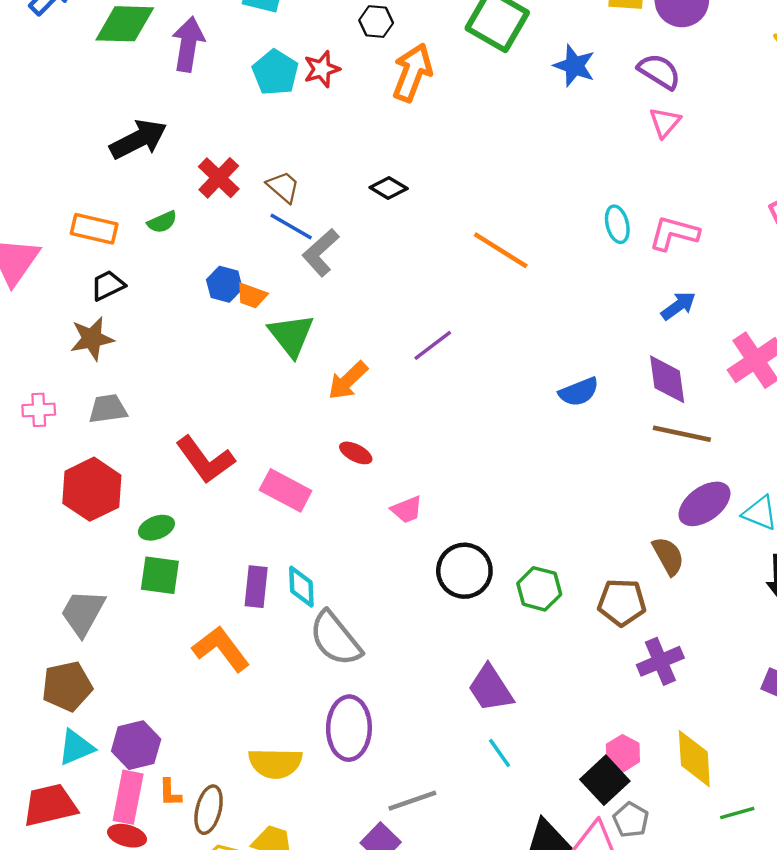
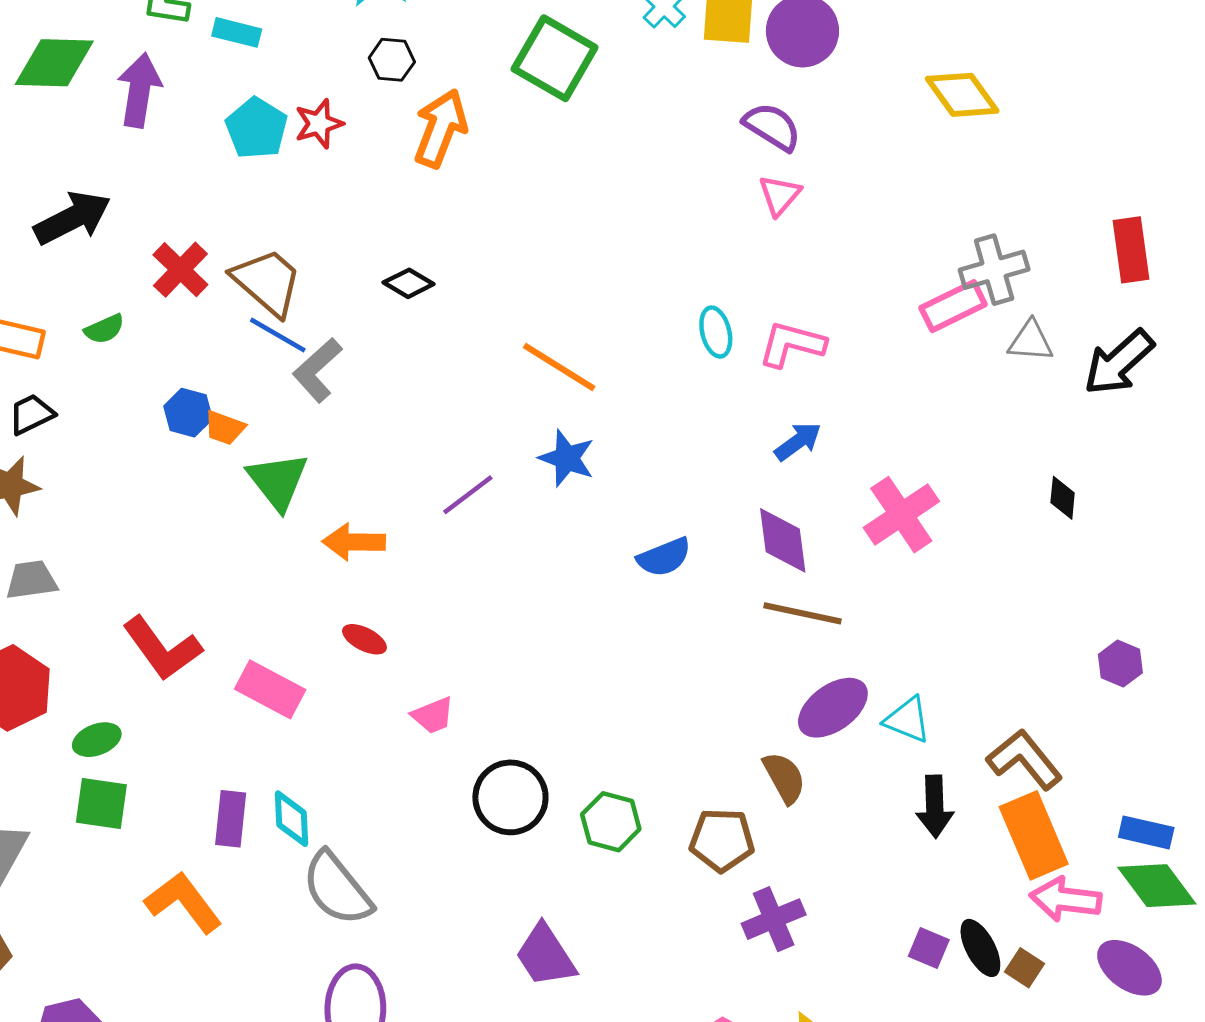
blue star: (574, 66) -> (567, 458), moved
brown trapezoid: (283, 187) -> (267, 282), size x1.6
orange arrow: (348, 380) -> (354, 542), turned 45

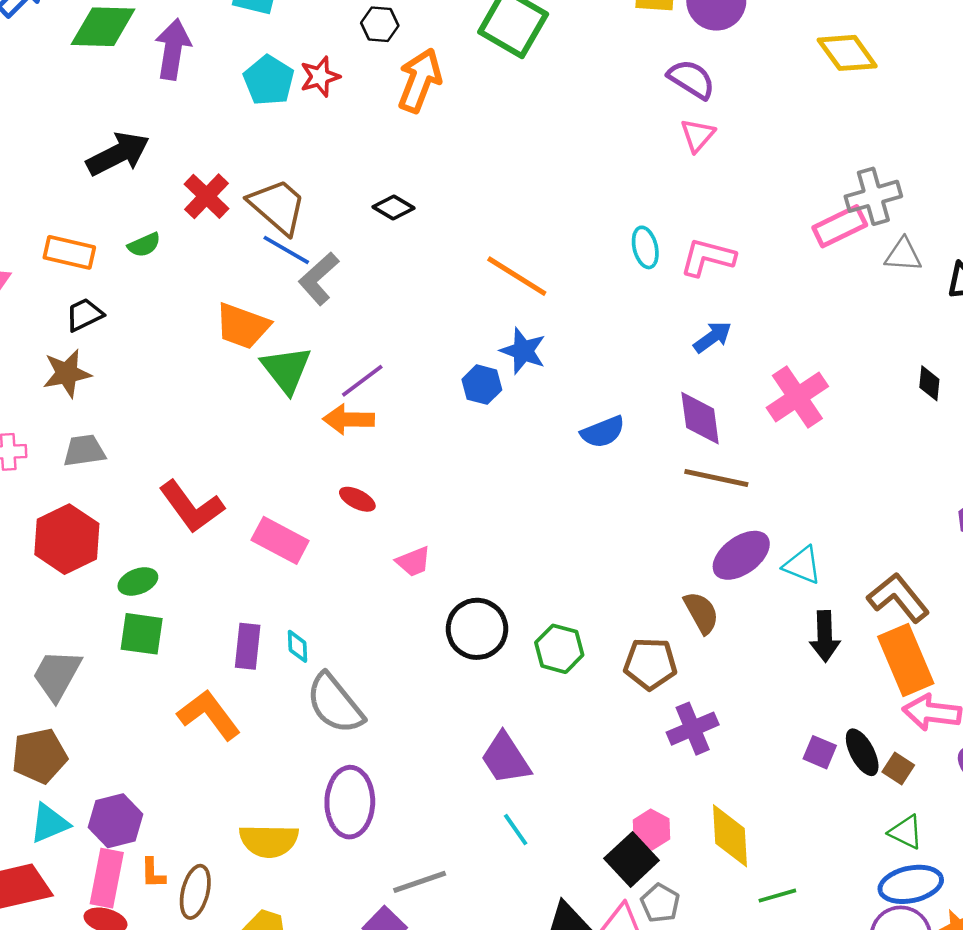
blue hexagon: (188, 413) -> (482, 385), moved
orange trapezoid: (225, 428) -> (243, 326), size x1.6
purple line: (468, 495) -> (362, 381), moved
cyan diamond: (291, 819) -> (297, 646), size x0.7

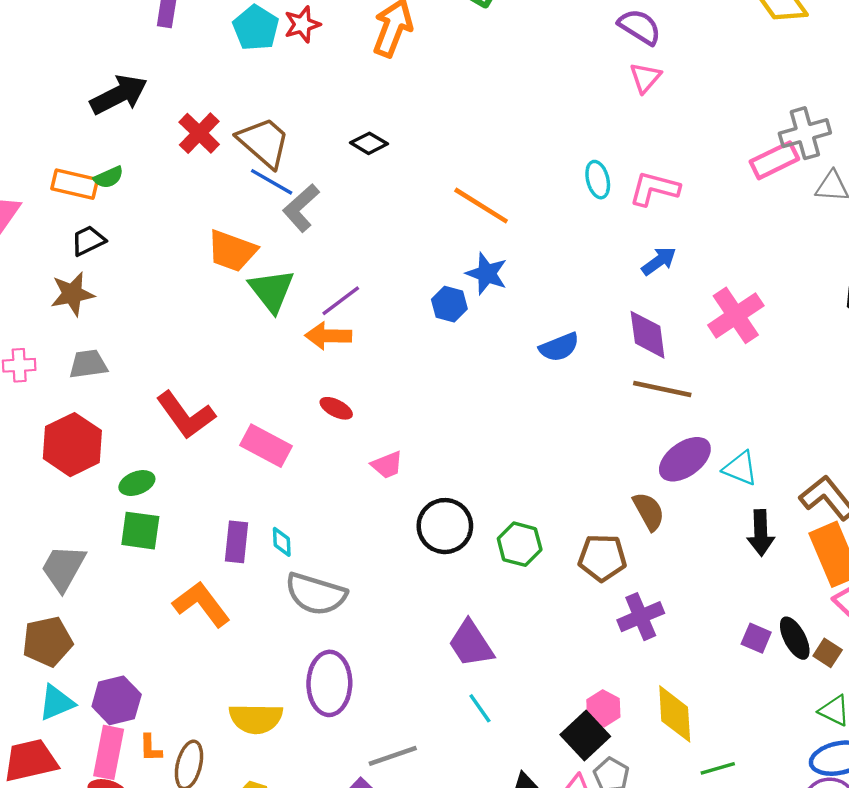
green semicircle: (144, 245) -> (109, 177), moved
gray semicircle: (335, 704) -> (316, 594), turned -34

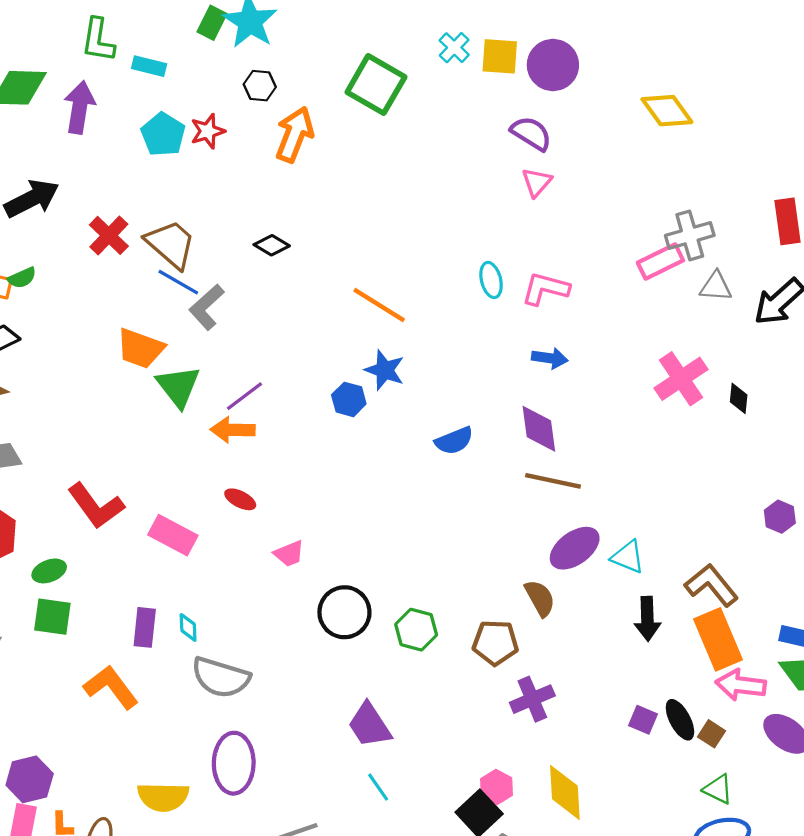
blue arrow: (659, 261) -> (550, 358), turned 44
pink cross: (736, 315) -> (681, 379), moved

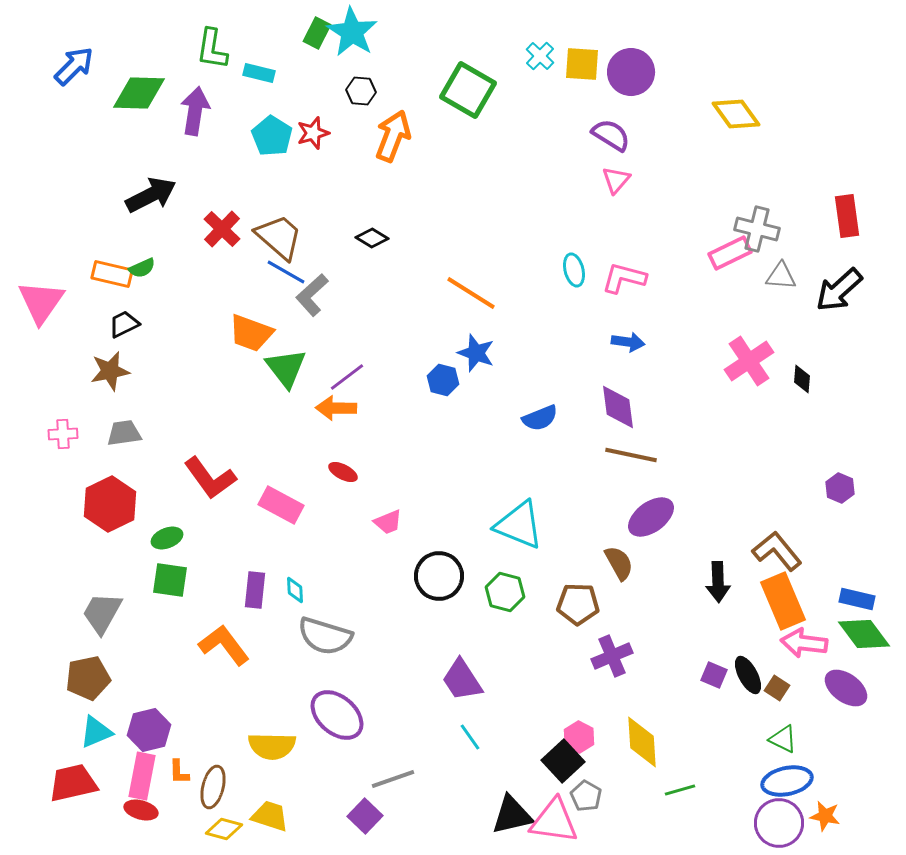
gray cross: (690, 235) -> (757, 229), turned 30
cyan triangle: (628, 557) -> (519, 525), moved, size x1.6
purple ellipse: (234, 763) -> (337, 715), turned -50

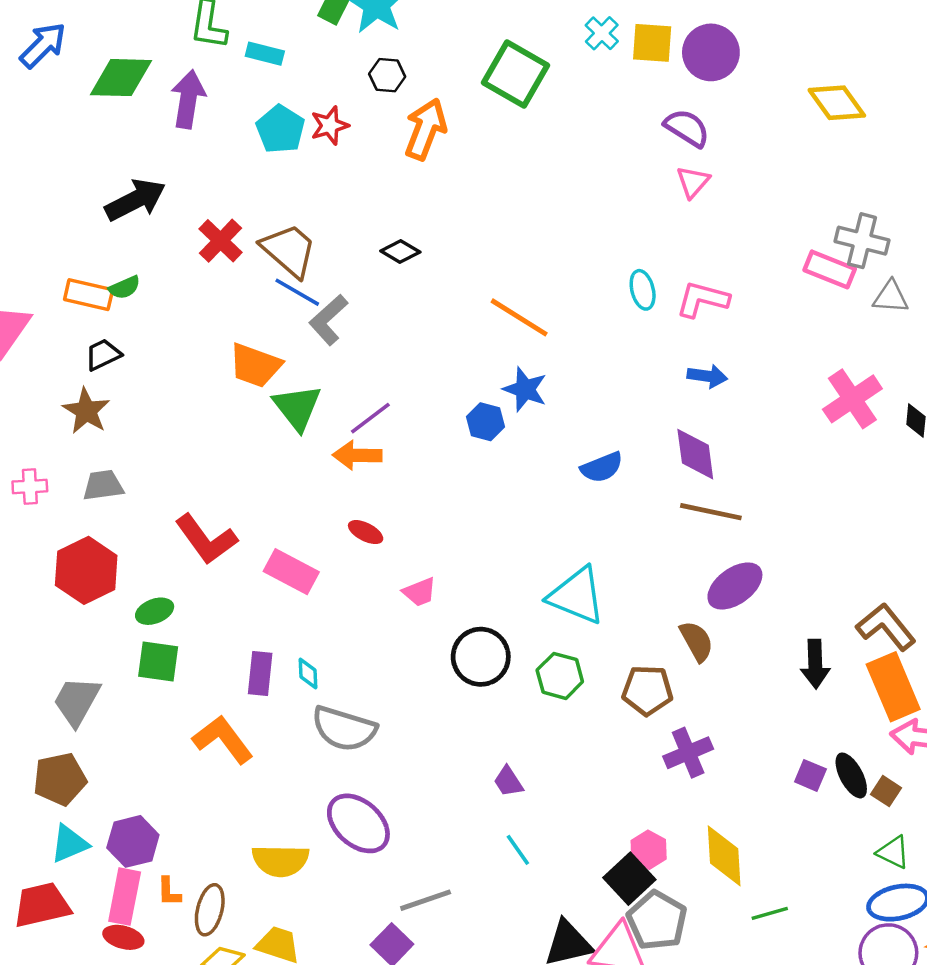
pink rectangle: (730, 253) -> (830, 269), turned 48
brown star: (110, 371) -> (86, 411), turned -30
purple trapezoid: (462, 680) -> (508, 781), size x0.6
gray pentagon: (586, 796) -> (657, 921), size x1.6

